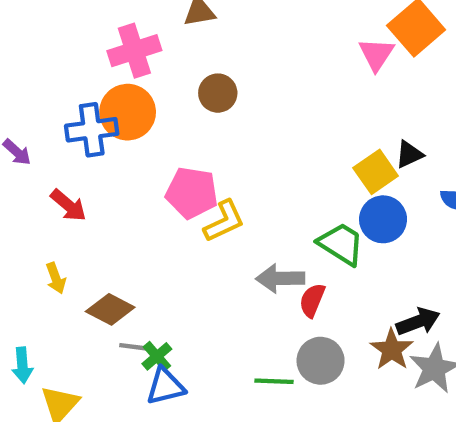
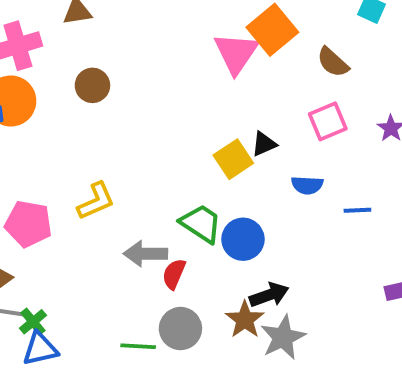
pink triangle: (376, 54) -> (236, 53), size x1.4
pink pentagon: (192, 193) -> (28, 224), moved
blue circle: (383, 219) -> (243, 239), moved

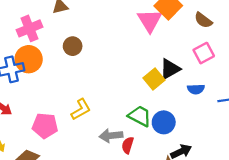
black triangle: (264, 144) -> (170, 69), size x1.5

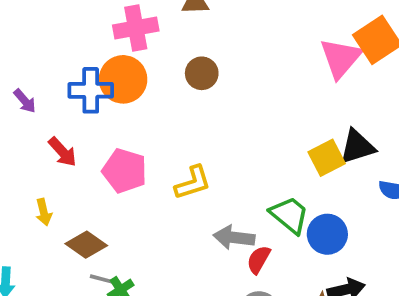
pink pentagon: (45, 126) -> (125, 171), moved

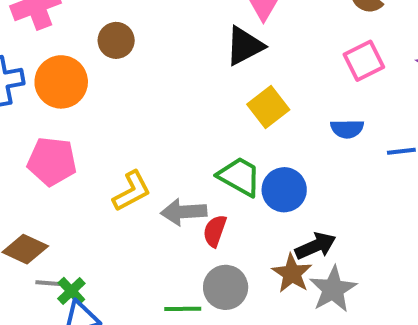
orange circle: (123, 79) -> (61, 82), moved
black triangle: (357, 147) -> (245, 46), moved
yellow L-shape: (193, 183) -> (132, 191), moved

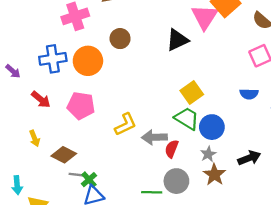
black triangle: (245, 46) -> (177, 40), moved
yellow square: (268, 107) -> (192, 92), moved
black arrow: (316, 246) -> (249, 158), moved
gray star: (333, 289) -> (208, 154), moved, size x0.6

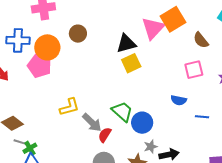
yellow square: (192, 92) -> (131, 63), moved
pink pentagon: (81, 106) -> (39, 66), moved
gray arrow: (154, 137) -> (92, 122), turned -145
gray star: (208, 154) -> (151, 147), moved

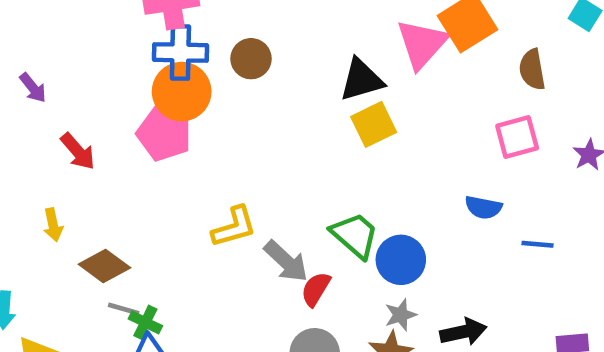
blue cross: (18, 40) -> (180, 53), moved
brown semicircle: (201, 40) -> (532, 70), turned 30
gray star: (151, 147) -> (401, 315), moved
green cross: (30, 148) -> (145, 322), turned -32

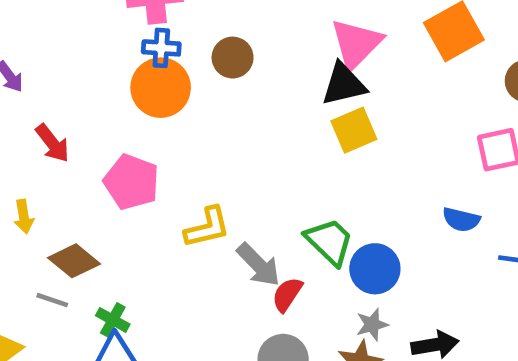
pink triangle: (422, 44) -> (356, 44), moved
blue cross: (180, 53) -> (161, 48), size x0.7
pink pentagon: (164, 134) -> (131, 182), moved
gray line: (124, 309) -> (52, 300), moved

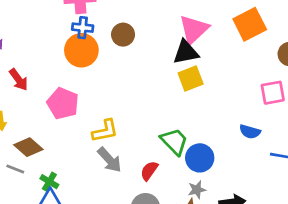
gray arrow: (258, 265) -> (109, 160), moved

